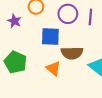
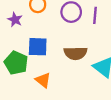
blue square: (50, 36) -> (38, 47), moved
orange triangle: (53, 68) -> (43, 80), moved

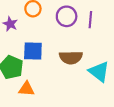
orange triangle: (43, 80) -> (26, 89), moved, turned -35

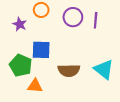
brown semicircle: (71, 57) -> (69, 70), moved

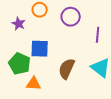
purple line: (96, 20) -> (98, 35), moved
brown semicircle: (69, 70) -> (67, 69), turned 115

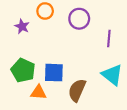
blue square: (40, 49) -> (54, 73), moved
brown semicircle: (67, 69) -> (77, 90), moved

